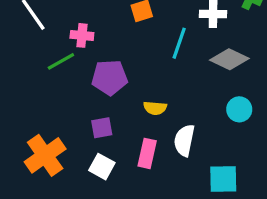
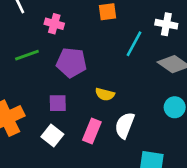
green line: (61, 61) -> (27, 55), moved

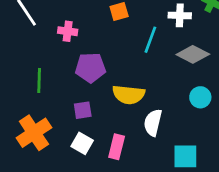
green line: (27, 55) -> (39, 80), moved, turned -60
yellow semicircle: (105, 94) -> (129, 95), size x1.6
pink rectangle: (92, 131) -> (117, 147), moved

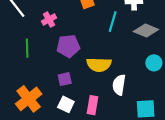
pink cross: (68, 31) -> (49, 20), turned -32
green line: (39, 80) -> (27, 48), moved

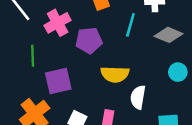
pink cross: (49, 20) -> (58, 23), size x1.5
purple pentagon: (68, 46) -> (89, 41), moved
purple square: (65, 79) -> (58, 81), moved, size x1.6

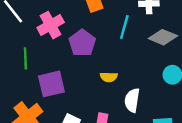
purple pentagon: (89, 41) -> (82, 43), turned -30
yellow semicircle: (115, 74) -> (109, 77), size x0.6

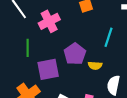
cyan line: (124, 27) -> (109, 37), moved
purple pentagon: (82, 43) -> (75, 54), moved

